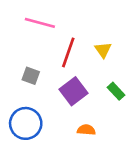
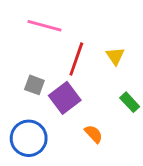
purple square: (73, 91) -> (65, 98), moved
orange semicircle: (86, 130) -> (94, 134), moved, turned 42

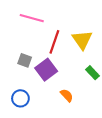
yellow triangle: (115, 56) -> (82, 40), size x1.5
blue circle: (29, 138) -> (20, 98), size x0.7

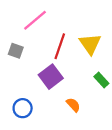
pink line: (32, 18) -> (35, 20), turned -55
gray square: (25, 60) -> (16, 51), moved

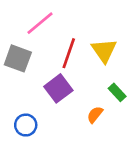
gray square: (16, 51) -> (18, 58), size x1.5
orange semicircle: (73, 105) -> (95, 115), moved, turned -98

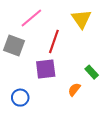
yellow triangle: (104, 51) -> (81, 19), moved
purple square: (58, 88) -> (46, 69), turned 30

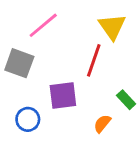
red line: (54, 41) -> (94, 60), moved
blue circle: (20, 98) -> (28, 119), moved

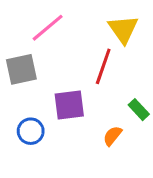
gray square: (19, 63) -> (21, 69), turned -32

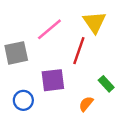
pink line: (48, 28) -> (49, 29), moved

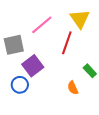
purple square: (53, 80) -> (33, 66), moved, turned -30
orange semicircle: (86, 104) -> (73, 88), turned -64

